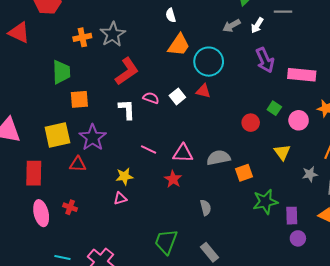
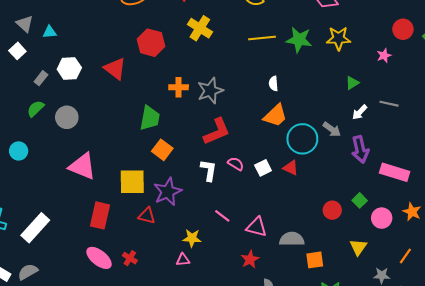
gray arrow: (232, 26) -> (332, 129), moved, turned -126
orange square: (79, 99) -> (162, 150), turned 30
red star: (173, 179) -> (250, 259), moved
pink ellipse: (41, 213) -> (99, 258), turned -50

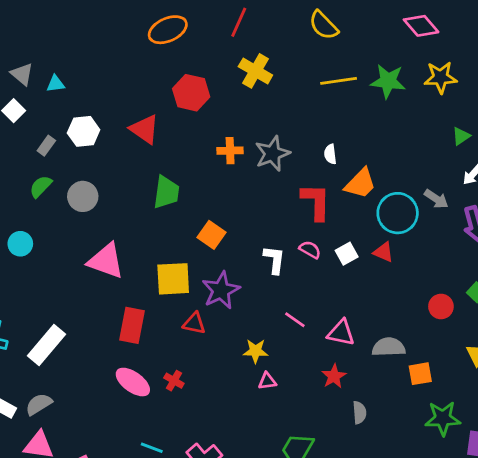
white semicircle: (273, 84) -> (330, 154), moved
green trapezoid: (150, 118) -> (166, 192), moved
red L-shape: (217, 131) -> (316, 202), moved, turned -64
pink triangle: (183, 260) -> (267, 381), moved

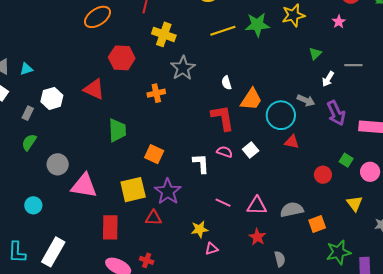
gray star: (272, 154) -> (183, 68), moved
gray circle: (83, 196) -> (58, 164), moved
cyan circle: (20, 244) -> (33, 205), moved
red triangle: (383, 252) -> (292, 142), moved

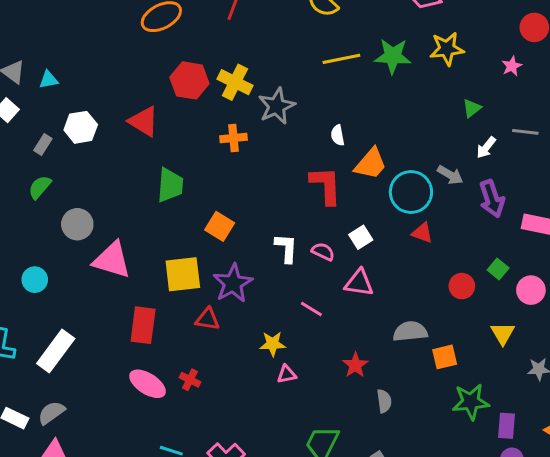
yellow cross: (164, 34) -> (235, 82), moved
pink semicircle: (225, 152) -> (323, 252), moved
pink triangle: (257, 206) -> (359, 283), moved

